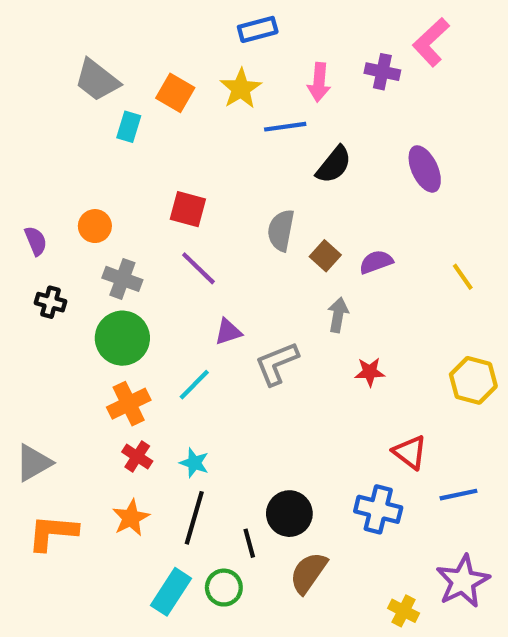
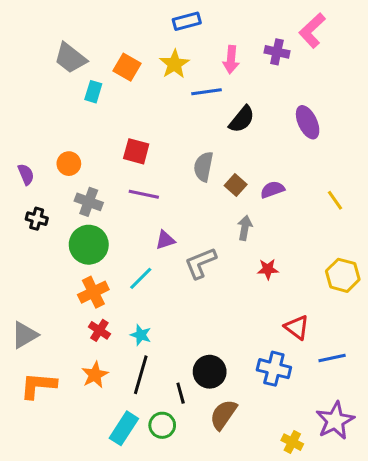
purple line: (198, 268) -> (144, 194), turned -32

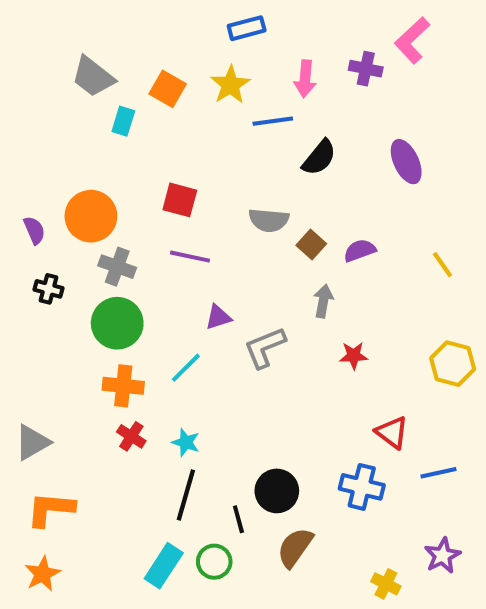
orange circle: (69, 164) -> (91, 216), size x1.6
gray semicircle: (203, 167) -> (269, 220), turned -96
orange cross: (93, 292) -> (123, 386), turned 32
orange star: (95, 375) -> (42, 574), moved
purple star: (335, 421) -> (443, 556), size x0.7

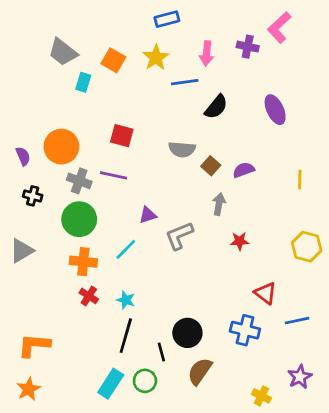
purple line: (190, 257) -> (113, 175), moved
yellow line: (443, 265) -> (300, 179), turned 36
gray triangle: (32, 442) -> (22, 251), moved

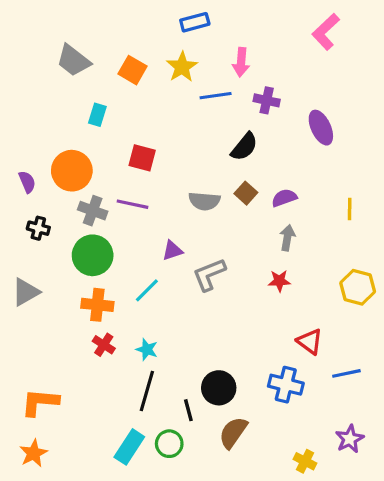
purple cross: (248, 47) -> (267, 100), moved
cyan rectangle: (83, 82) -> (97, 115), moved
black semicircle: (216, 107) -> (244, 147), moved
gray semicircle: (182, 149) -> (204, 201), moved
gray arrow: (219, 204) -> (287, 238), moved

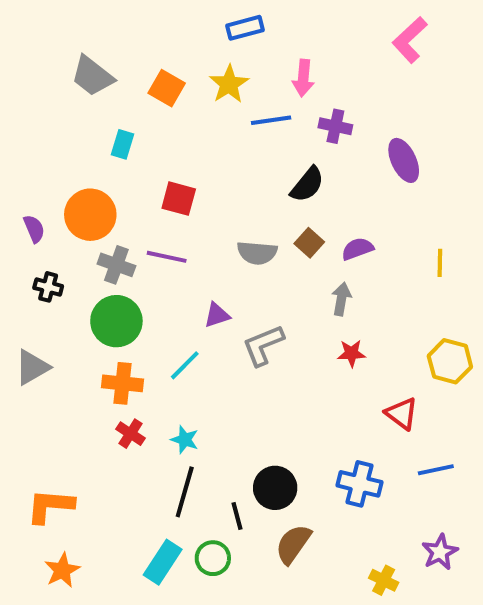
gray arrow: (287, 238) -> (341, 299), moved
red triangle: (310, 342) -> (402, 414), moved
orange star: (34, 453) -> (62, 570), moved

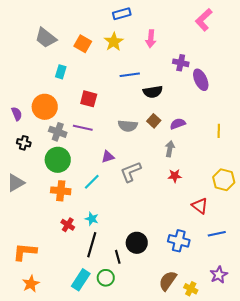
blue line: (271, 120) -> (130, 75), moved
purple cross: (335, 126) -> (181, 63), moved
black semicircle: (307, 185) -> (153, 92), turned 42
red cross: (130, 434) -> (68, 225), moved
brown semicircle: (293, 544) -> (168, 281), moved

